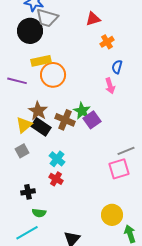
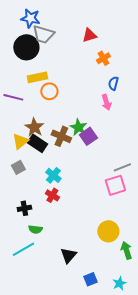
orange circle: (53, 75) -> (49, 91), size x0.7

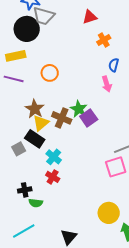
yellow rectangle: (37, 77) -> (16, 56), moved
yellow triangle: (20, 141) -> (41, 123), moved
black rectangle: (37, 143) -> (35, 139), moved
green semicircle: (35, 229) -> (36, 203), moved

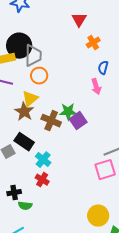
gray trapezoid: (44, 16) -> (33, 56), moved, turned -105
red triangle: (90, 17) -> (79, 20), turned -42
black circle: (27, 29) -> (19, 46), moved
green star: (79, 109) -> (68, 112), turned -30
yellow triangle: (41, 123) -> (30, 99), moved

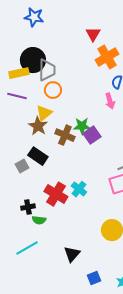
orange cross: (93, 43) -> (107, 57), size x1.6
cyan cross: (43, 160) -> (79, 189), moved
red cross: (42, 180) -> (56, 194), size x1.6

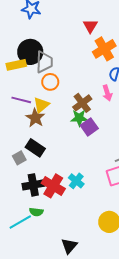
purple line: (17, 96) -> (21, 100), moved
brown cross: (65, 135) -> (82, 103), moved, turned 30
black cross: (28, 207) -> (33, 185), moved, size x1.5
cyan line: (27, 248) -> (20, 222), moved

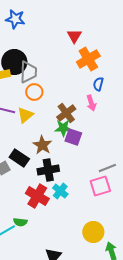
brown star: (35, 118) -> (42, 145), moved
purple square: (89, 127) -> (73, 137), turned -36
black cross: (33, 185) -> (48, 170), moved

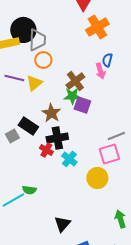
blue semicircle: (98, 84) -> (107, 60), moved
red cross: (37, 196) -> (46, 150), moved, size x0.6
yellow circle: (93, 232) -> (97, 178), moved

